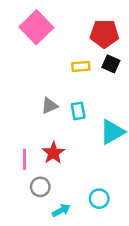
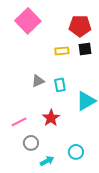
black square: (111, 64) -> (85, 49), turned -32
red star: (53, 153) -> (51, 118), moved
pink line: (25, 159) -> (19, 122), turned 63

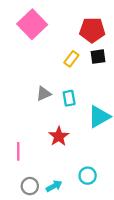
yellow rectangle: (62, 51) -> (71, 59), turned -48
pink line: (19, 122) -> (18, 151), moved, turned -63
gray circle: (31, 143) -> (30, 186), moved

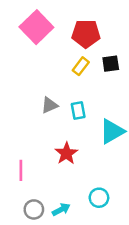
red pentagon: (92, 30) -> (86, 34), moved

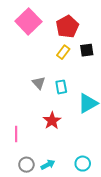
red pentagon: (86, 34) -> (67, 27), turned -30
gray triangle: (49, 105) -> (39, 83), turned -48
cyan circle: (99, 198) -> (83, 164), moved

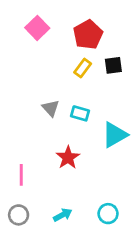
pink square: (28, 21) -> (37, 28), size x0.7
cyan rectangle: (61, 87) -> (80, 113), turned -64
gray circle: (26, 165) -> (19, 215), moved

